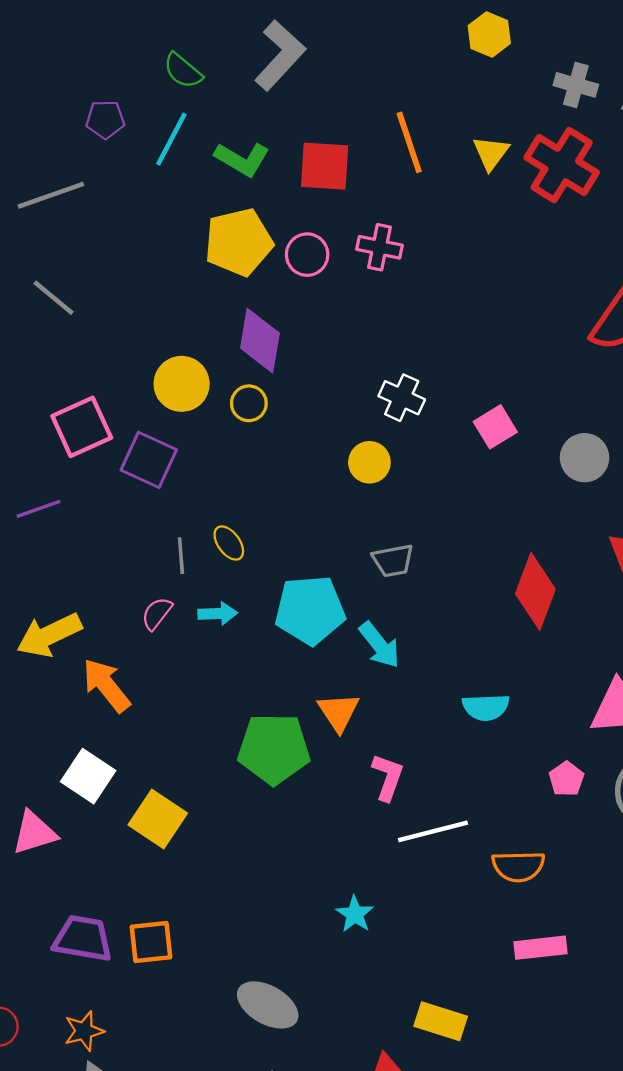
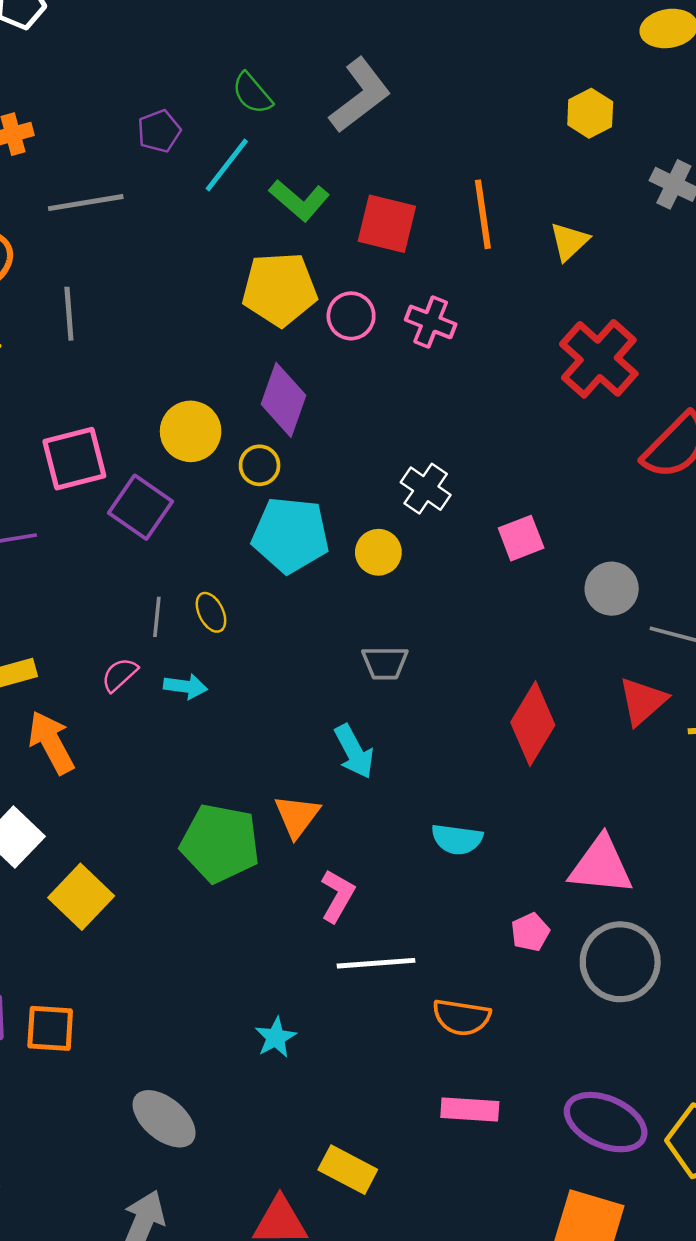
purple pentagon: (105, 119) -> (159, 131), turned -30
red cross: (562, 165) -> (599, 359), moved
gray line: (54, 298) -> (69, 314), turned 36
cyan pentagon: (310, 610) -> (291, 535), moved

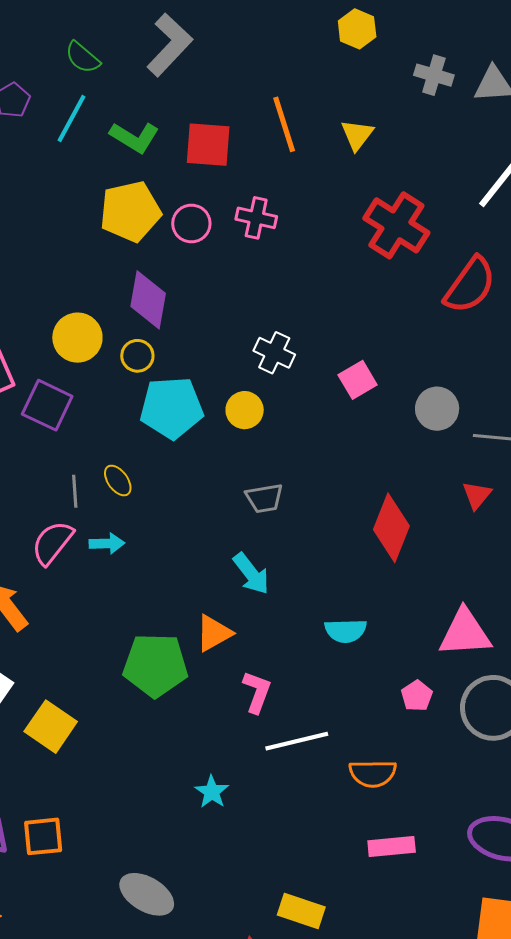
pink semicircle: (120, 675) -> (52, 543), size x1.5
red triangle: (643, 701) -> (477, 495), size x0.7
orange triangle: (297, 816) -> (214, 633), turned 33
cyan star: (276, 1037) -> (212, 792), moved

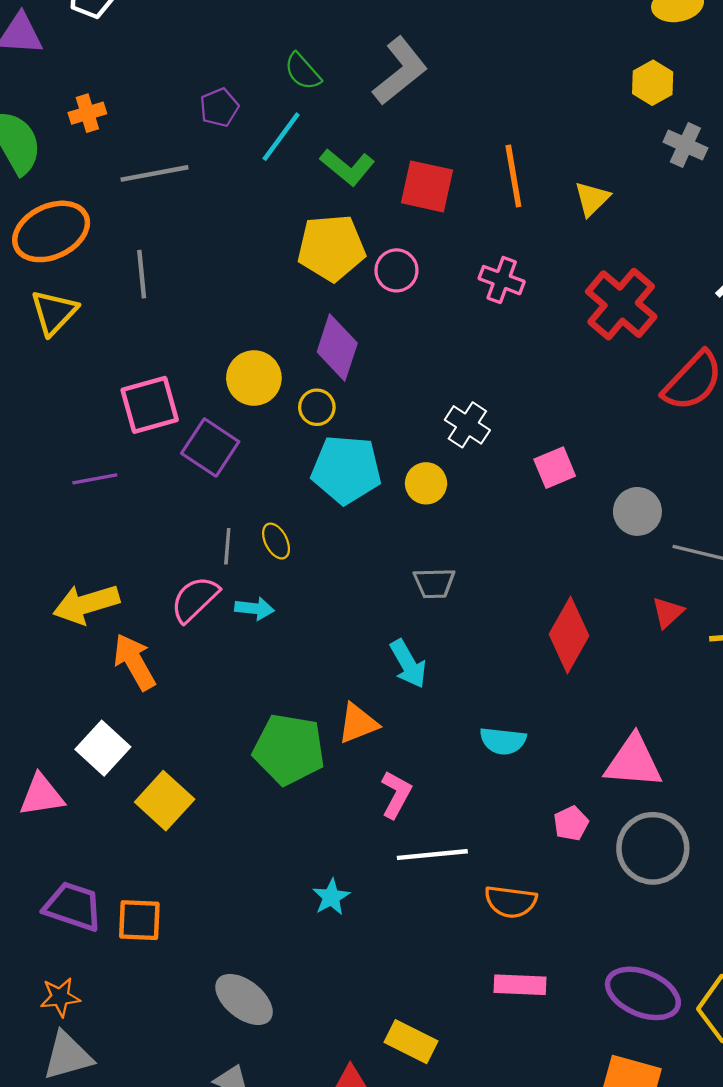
yellow hexagon: (357, 29) -> (653, 83), moved
pink cross: (256, 218) -> (502, 280), moved

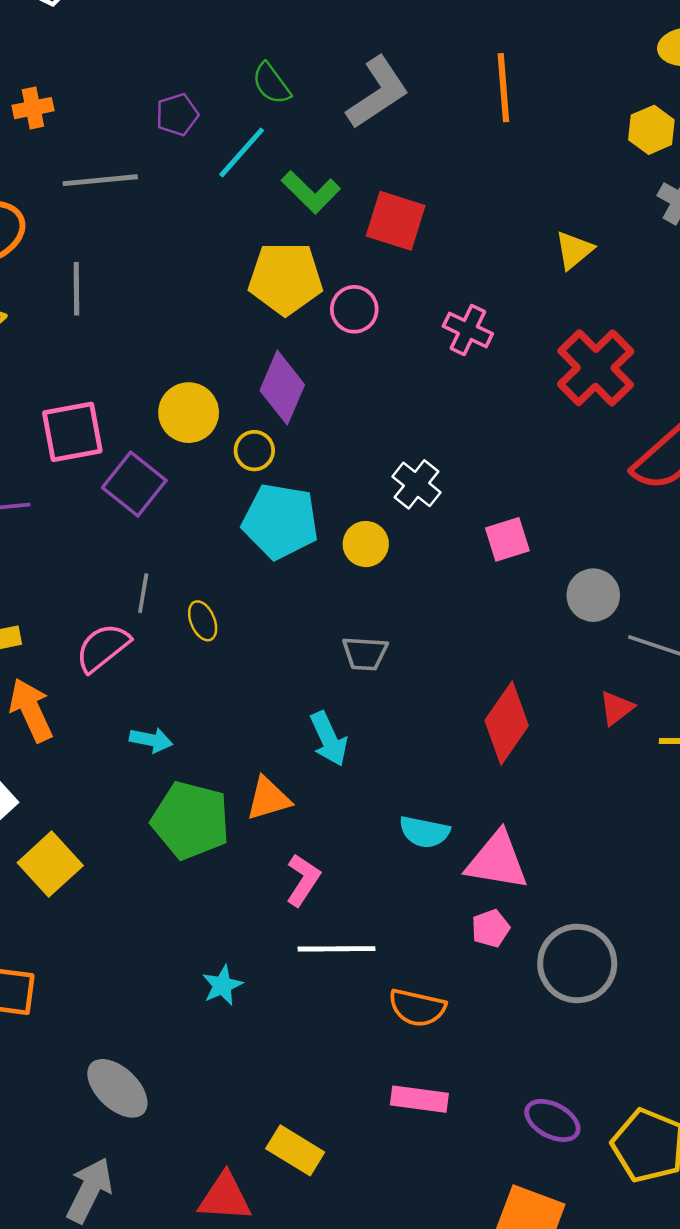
orange line: (513, 176) -> (503, 88), moved
yellow ellipse: (276, 541) -> (203, 621), moved
cyan arrow: (255, 608) -> (151, 740), moved
pink triangle: (633, 762) -> (497, 861), moved
purple ellipse: (643, 993) -> (552, 1120), size x0.7

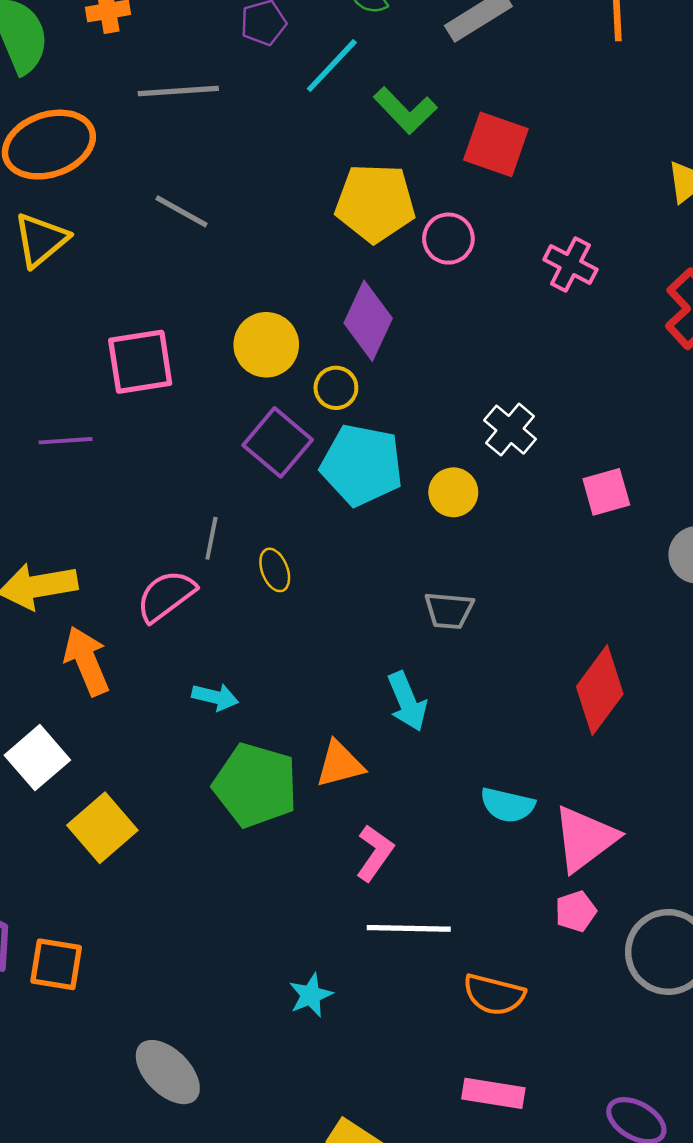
gray line: (76, 289) -> (182, 211), moved, turned -62
purple square: (134, 484) -> (278, 442), moved
pink triangle: (497, 861) -> (585, 839), turned -48
cyan star: (222, 985) -> (311, 995), moved

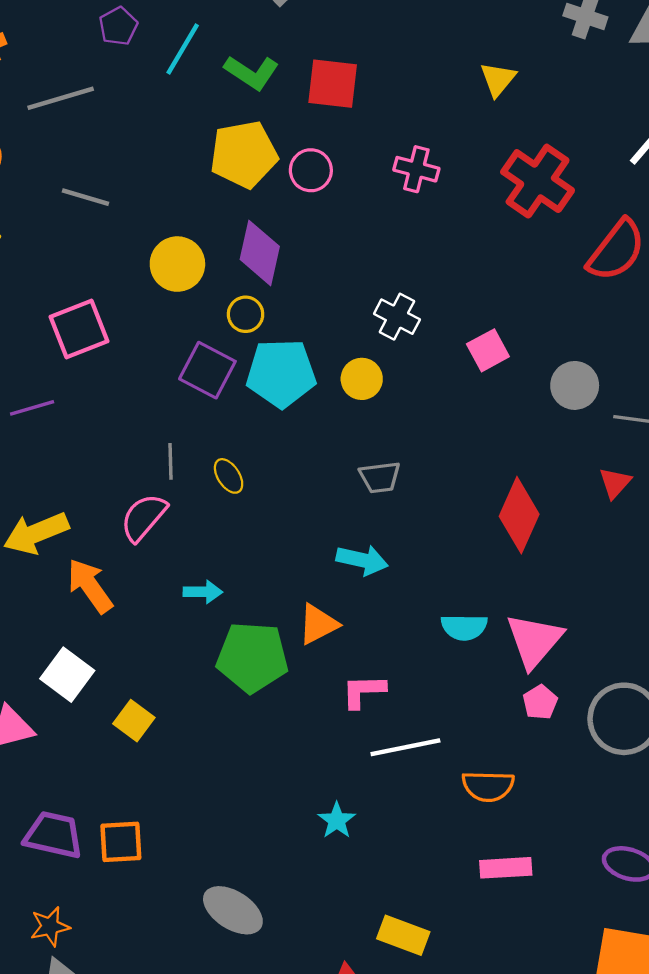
yellow circle: (266, 345) -> (177, 264), moved
cyan arrow: (407, 701) -> (362, 560), turned -42
yellow square: (102, 828) -> (134, 721), size x0.7
pink L-shape: (375, 853) -> (363, 691), turned -114

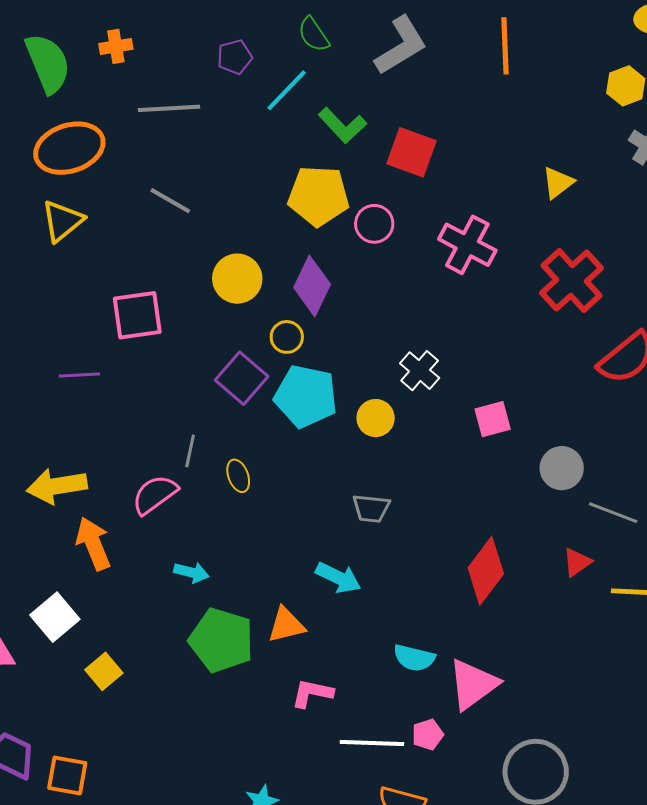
pink cross: (416, 169) -> (467, 245), size x1.4
pink pentagon: (540, 702) -> (428, 735), moved
white line: (405, 747) -> (372, 743), moved

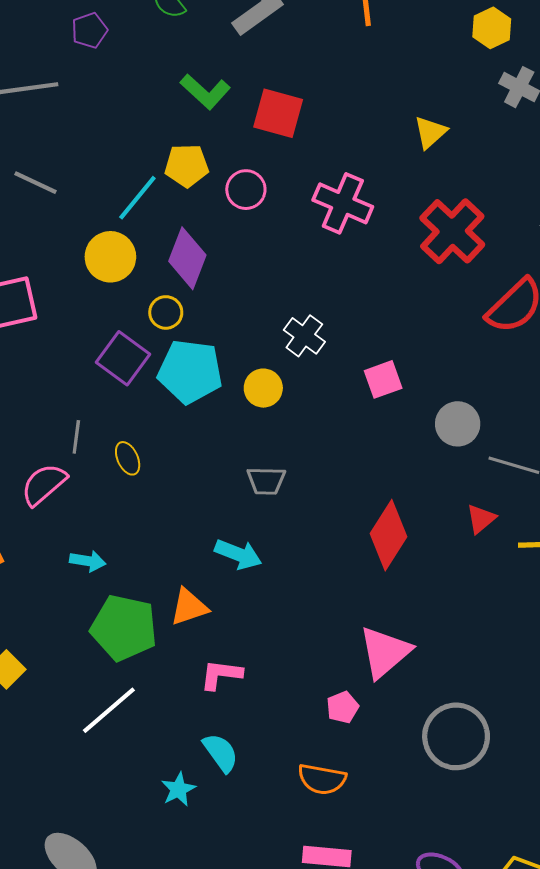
cyan line: (287, 90) -> (137, 198), moved
yellow pentagon: (318, 196) -> (187, 166), size x0.7
cyan semicircle: (414, 658) -> (221, 753), moved, turned -135
white line: (372, 743) -> (109, 710), moved, turned -38

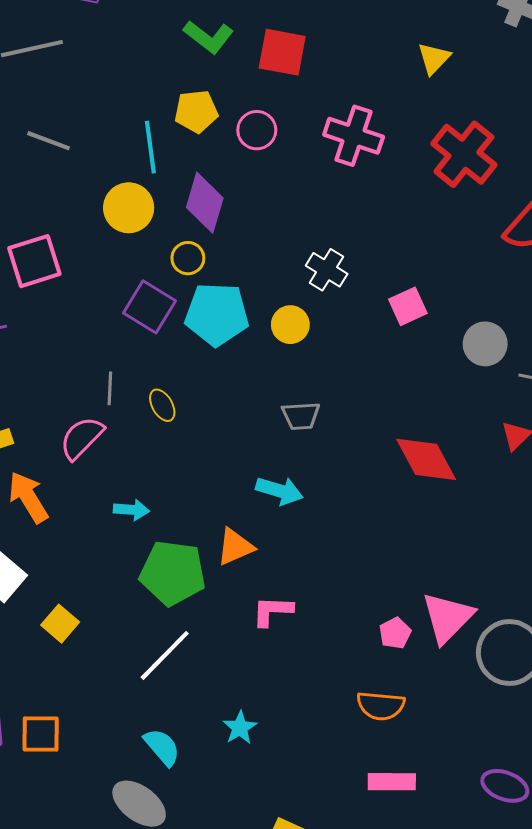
cyan line: (137, 198) -> (150, 147), turned -42
red diamond: (388, 535) -> (426, 459), turned -56
pink triangle: (385, 652) -> (448, 618), moved
cyan semicircle: (221, 753) -> (162, 747), moved

